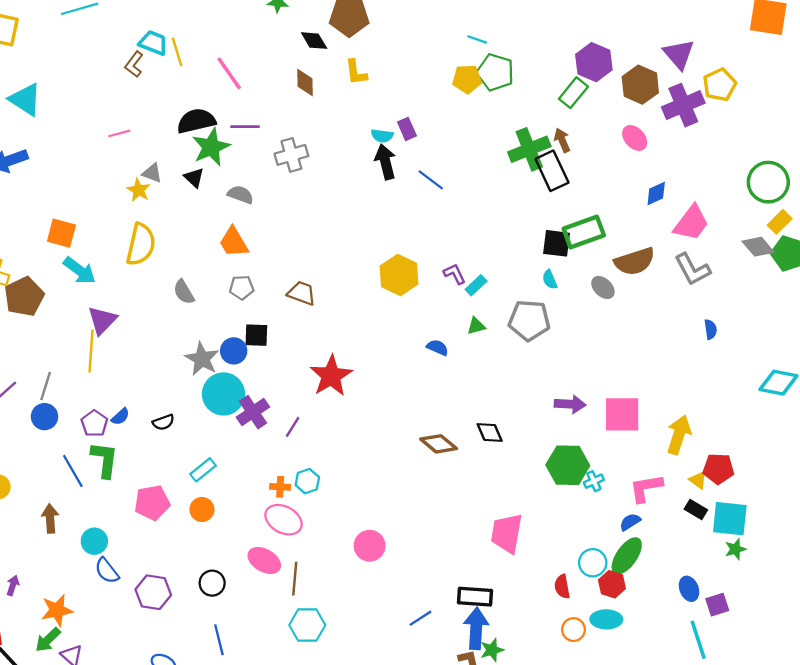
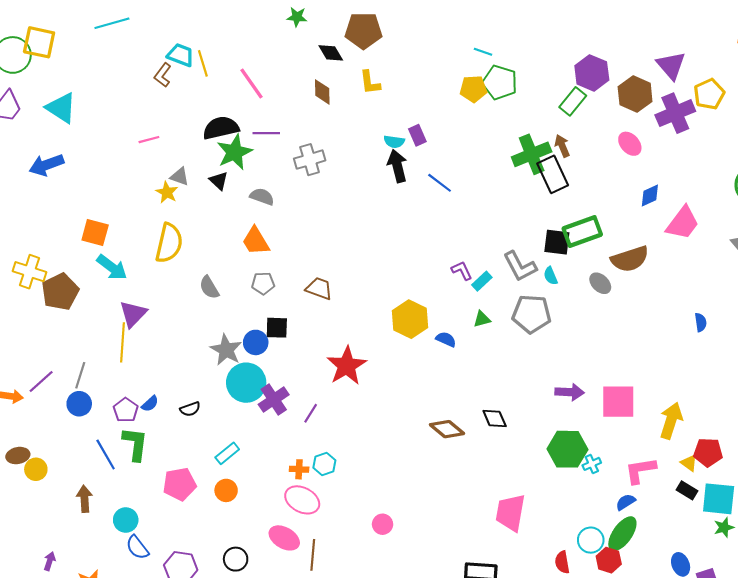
gray L-shape: (692, 269) -> (520, 266), moved
yellow hexagon: (399, 275) -> (410, 319), moved
pink circle: (370, 546) -> (383, 524), size x0.7

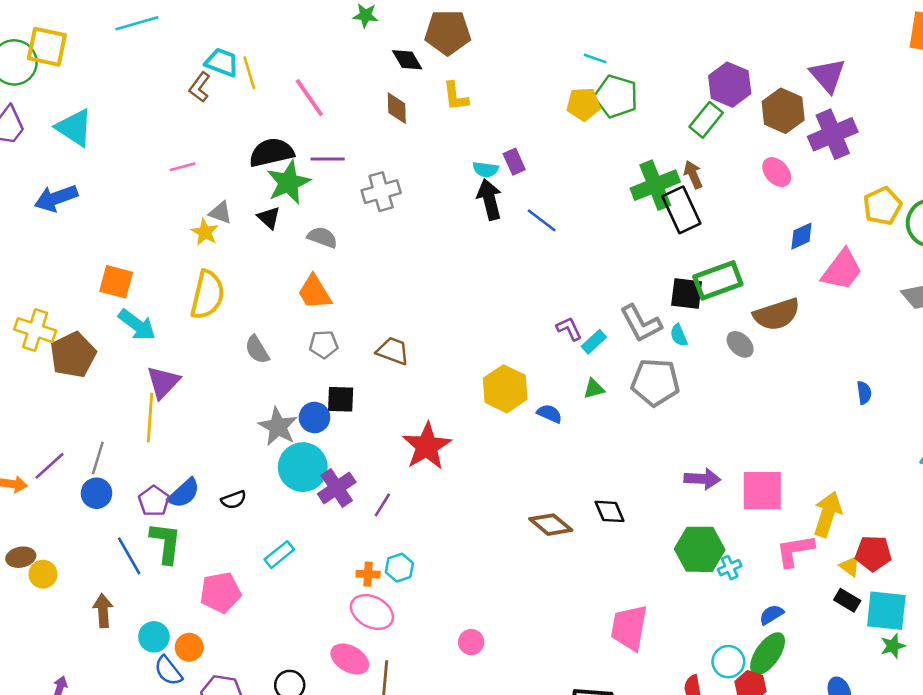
yellow pentagon: (709, 94) -> (882, 206), moved
blue semicircle: (150, 404) -> (184, 493), size x1.5
pink L-shape: (640, 470) -> (795, 551), moved
orange circle: (226, 490) -> (189, 647), moved

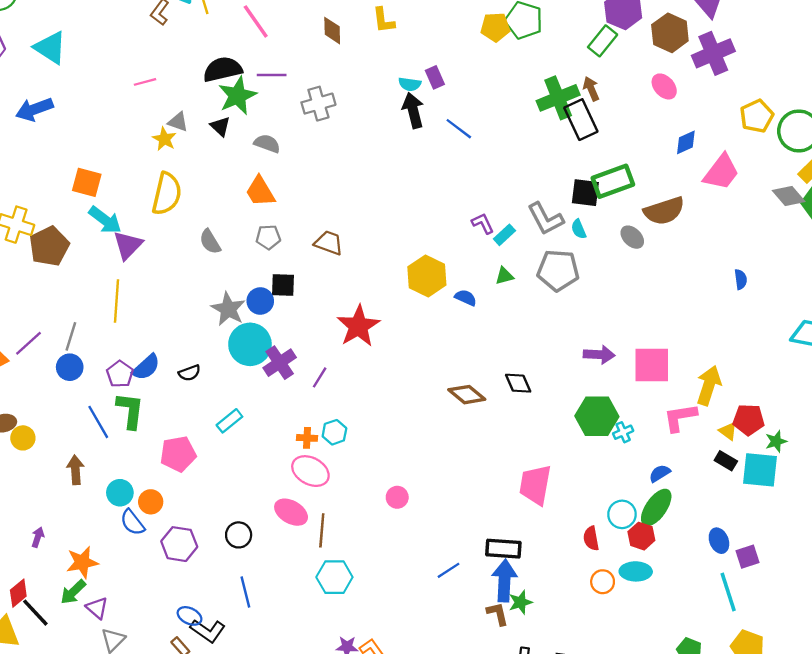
purple triangle: (163, 382) -> (128, 245), moved
green star: (893, 646) -> (776, 441), moved

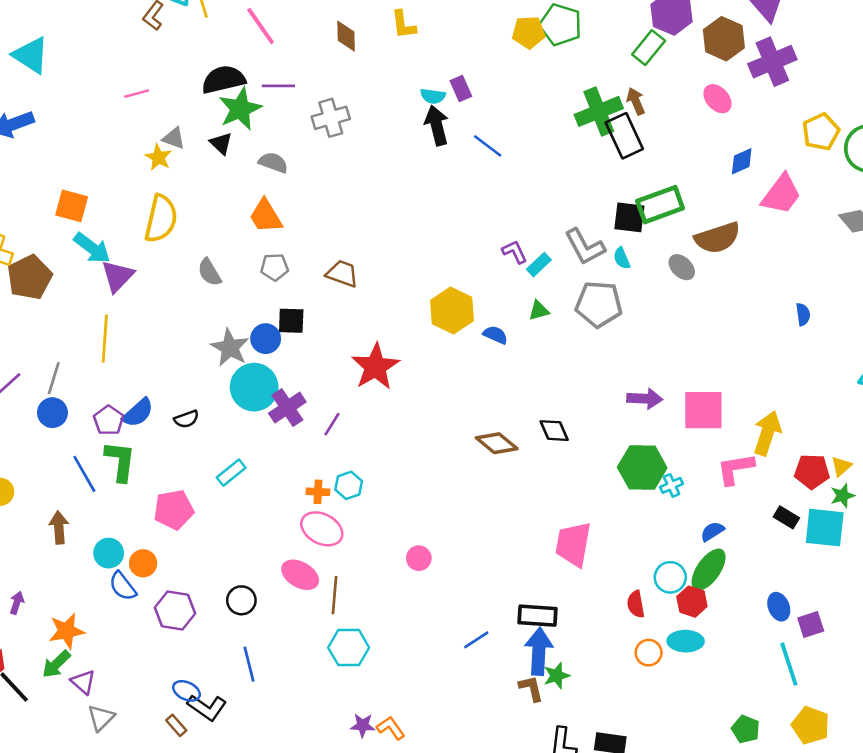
yellow triangle: (728, 431) -> (841, 466), moved, turned 42

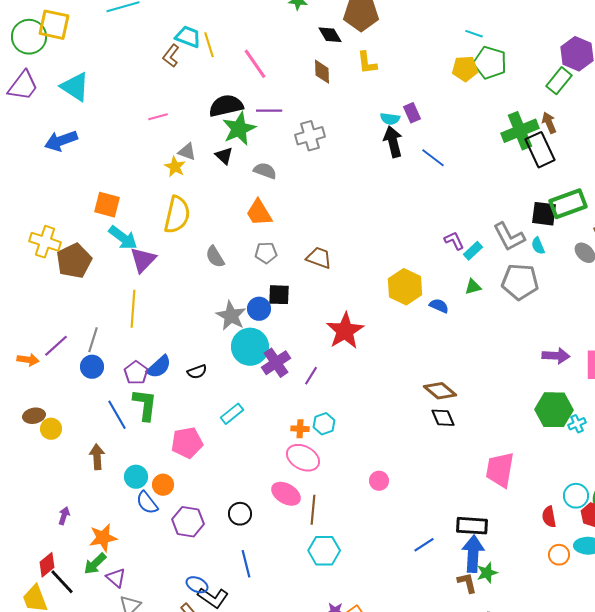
black diamond: (554, 431) -> (443, 418), moved

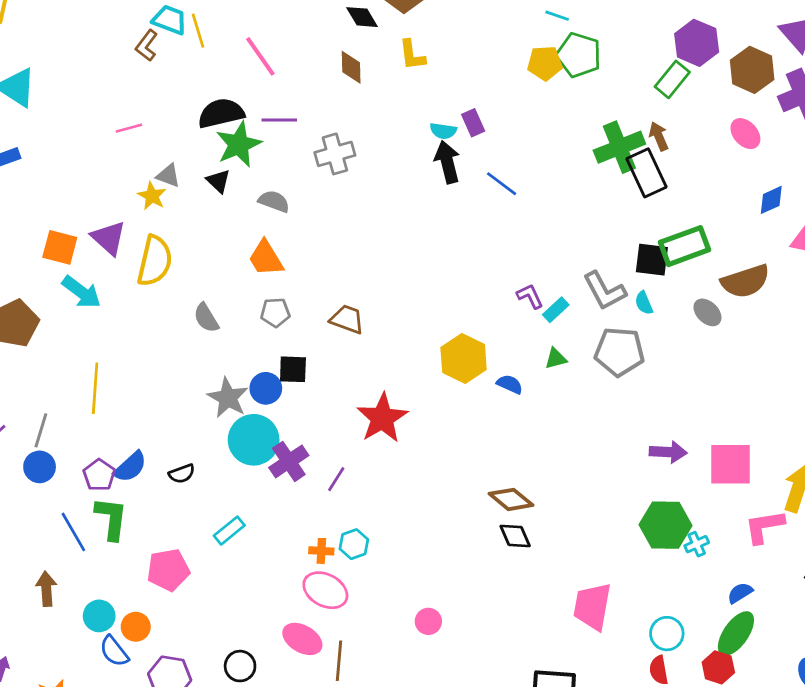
purple triangle: (143, 260) -> (109, 238), moved, turned -32
cyan circle: (576, 496) -> (667, 634), moved

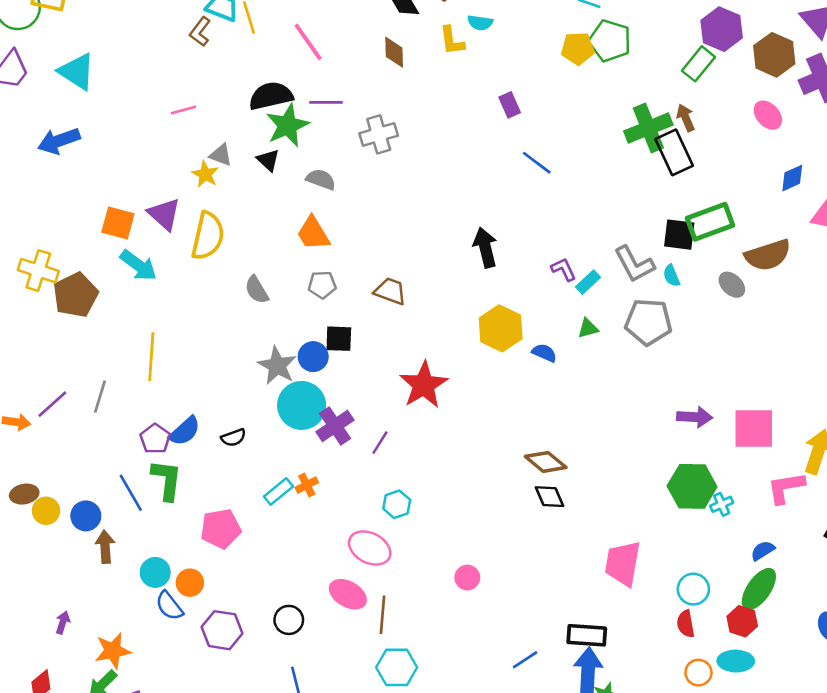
cyan semicircle: (443, 131) -> (480, 23), moved
black arrow: (447, 162) -> (485, 247), moved
blue circle: (40, 467) -> (86, 516), moved
orange cross: (321, 551) -> (307, 485), moved, turned -30

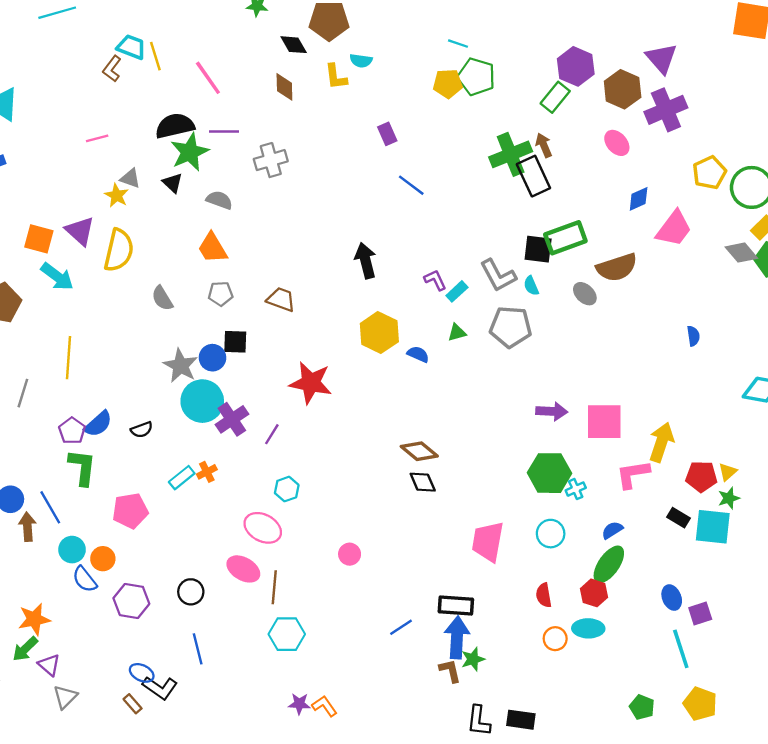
red star: (424, 385) -> (311, 383), turned -30
blue line: (131, 493) -> (50, 507), moved
cyan circle: (693, 589) -> (551, 534), moved

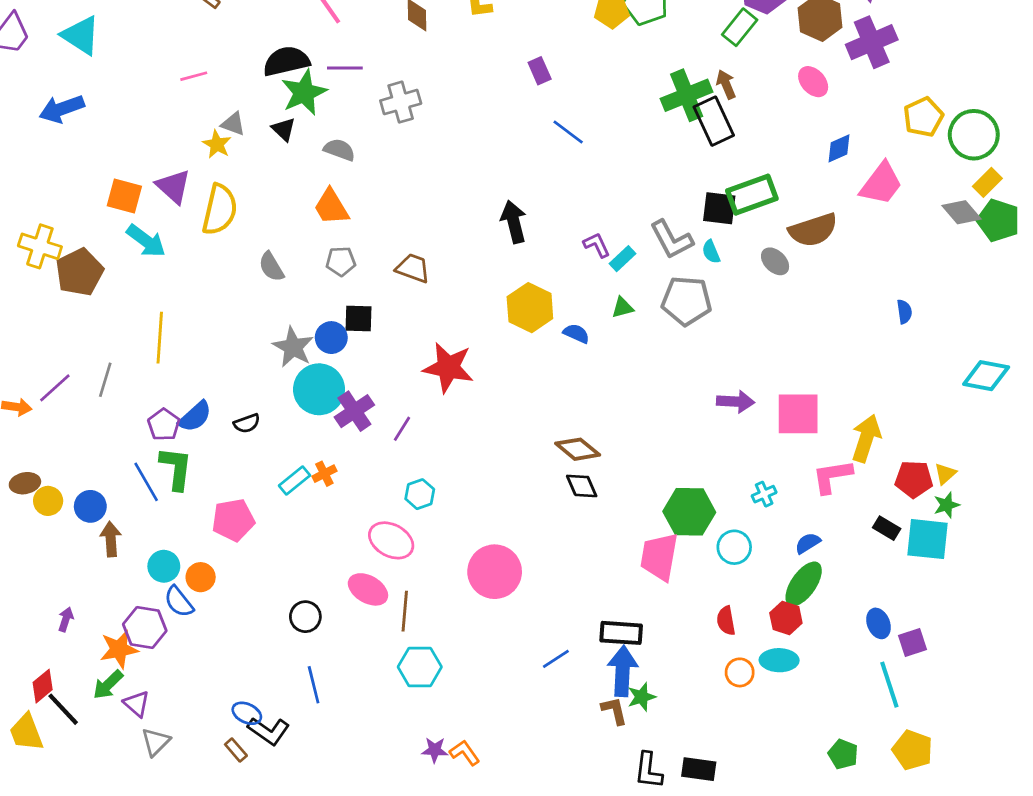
green hexagon: (549, 473) -> (689, 512), moved
blue line: (50, 507) -> (146, 482), moved
pink circle: (350, 554) -> (495, 572), size x2.0
purple hexagon: (131, 601) -> (145, 628), moved

